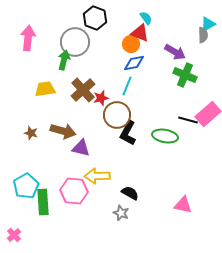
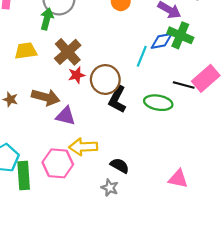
blue diamond: (134, 63) -> (162, 41), moved
cyan line: (127, 86) -> (142, 56), moved
red star: (101, 98) -> (77, 75), moved

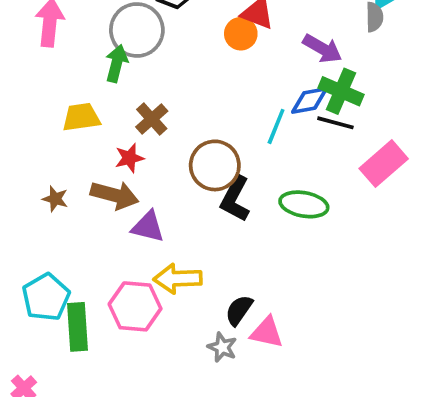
brown cross: (68, 52) -> (152, 119), size x0.7
red star: (77, 75) -> (129, 158), moved
black line: (184, 85) -> (335, 123), moved
black semicircle: (120, 166) -> (239, 310), turned -84
pink triangle: (178, 179) -> (267, 332), moved

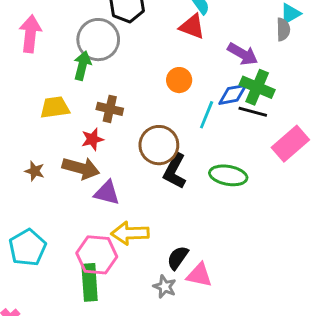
orange circle: (241, 34) -> (179, 80), moved
brown cross: (152, 119) -> (110, 109), turned -35
green rectangle: (78, 327) -> (90, 282), moved

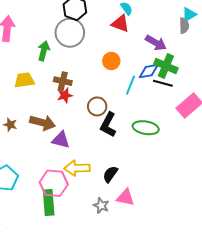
gray circle: (98, 40) -> (70, 33), moved
red star: (92, 139) -> (65, 95), moved
brown circle: (159, 145) -> (97, 106), size x0.7
black semicircle: (178, 258) -> (110, 174), moved

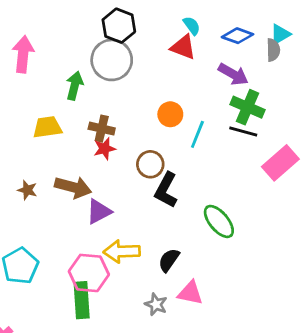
orange circle: (111, 61) -> (170, 114), moved
blue diamond: (149, 71) -> (237, 36), moved, turned 30
green ellipse: (146, 128) -> (219, 221), moved, turned 40
purple triangle: (61, 140) -> (99, 211), turned -42

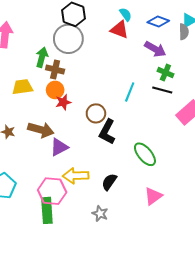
green cross: (247, 107) -> (165, 73), size x0.7
orange circle: (170, 114) -> (55, 90), moved
brown cross: (102, 129) -> (55, 70), moved
pink triangle: (190, 293) -> (153, 196), moved, turned -48

